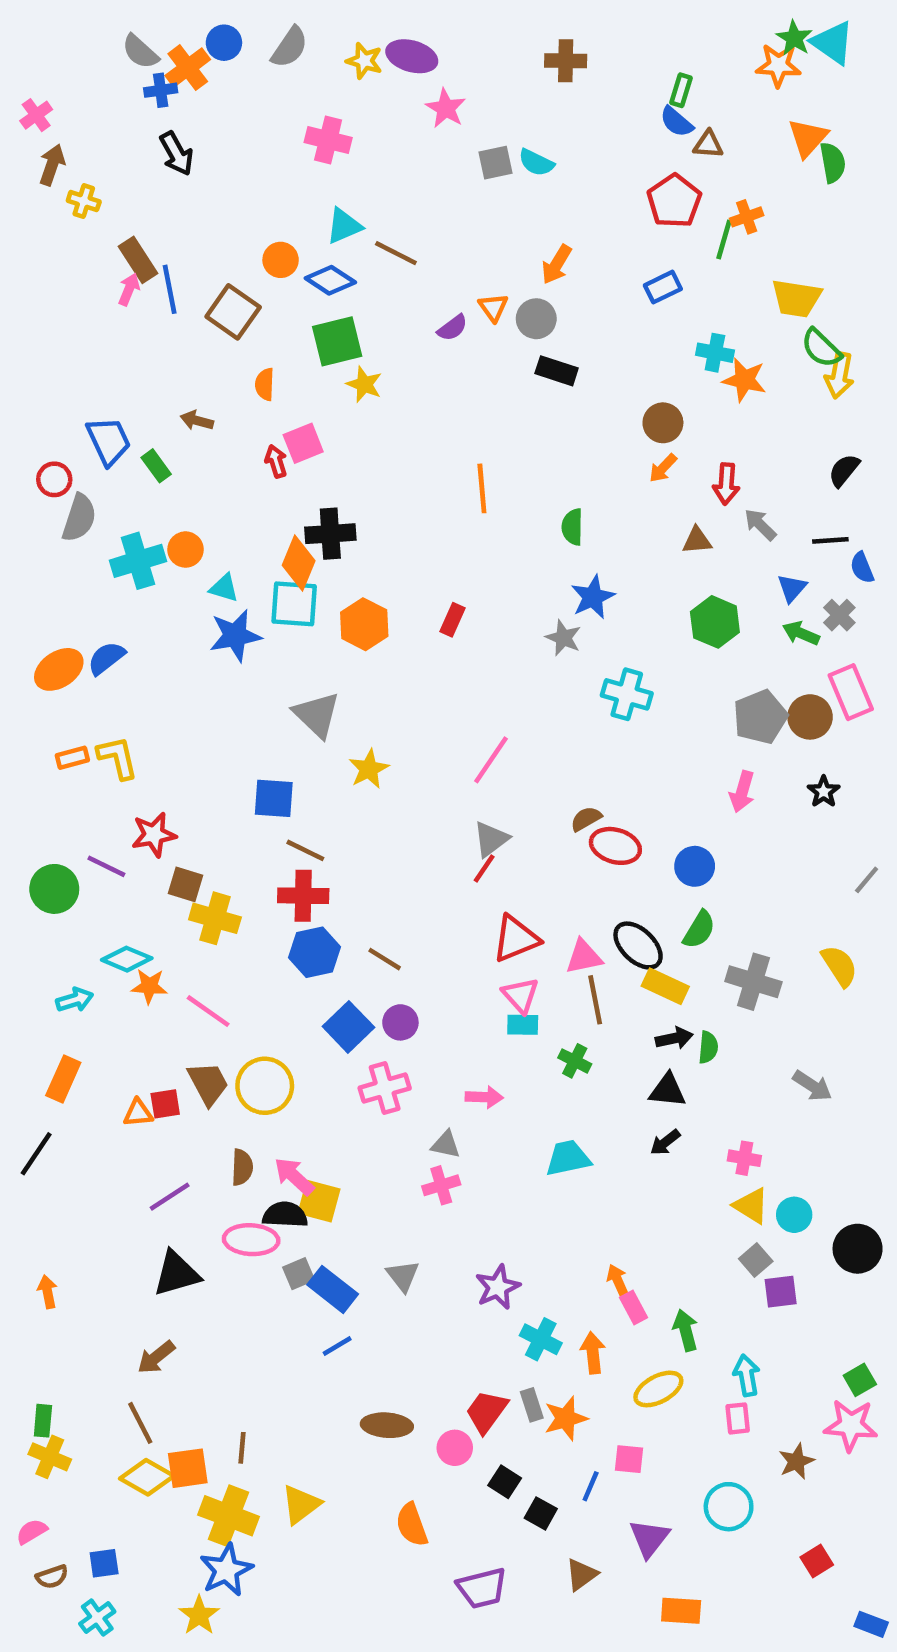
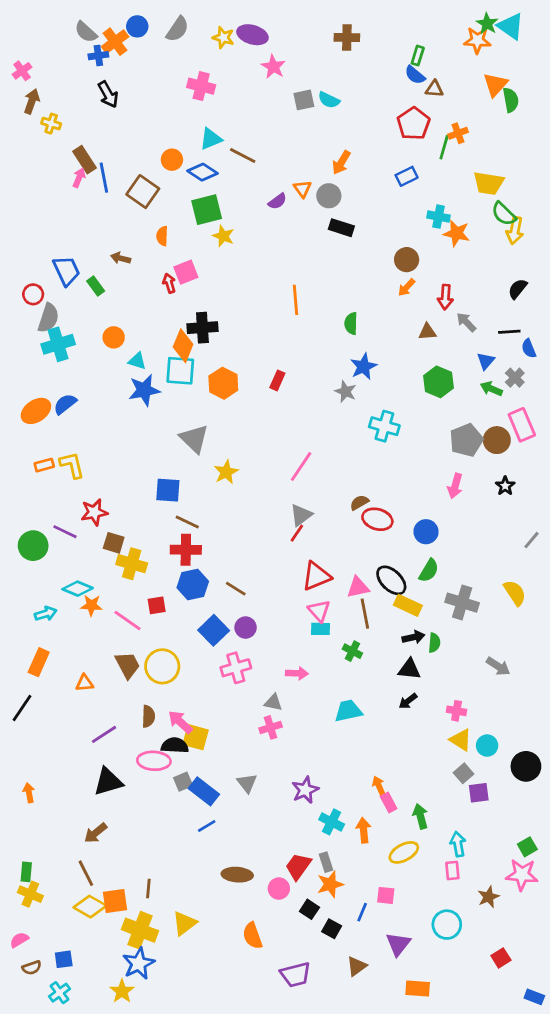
cyan cross: (138, 561) -> (58, 344), moved
red square: (165, 1104) -> (157, 605), moved
orange star: (566, 1418) -> (330, 884), moved

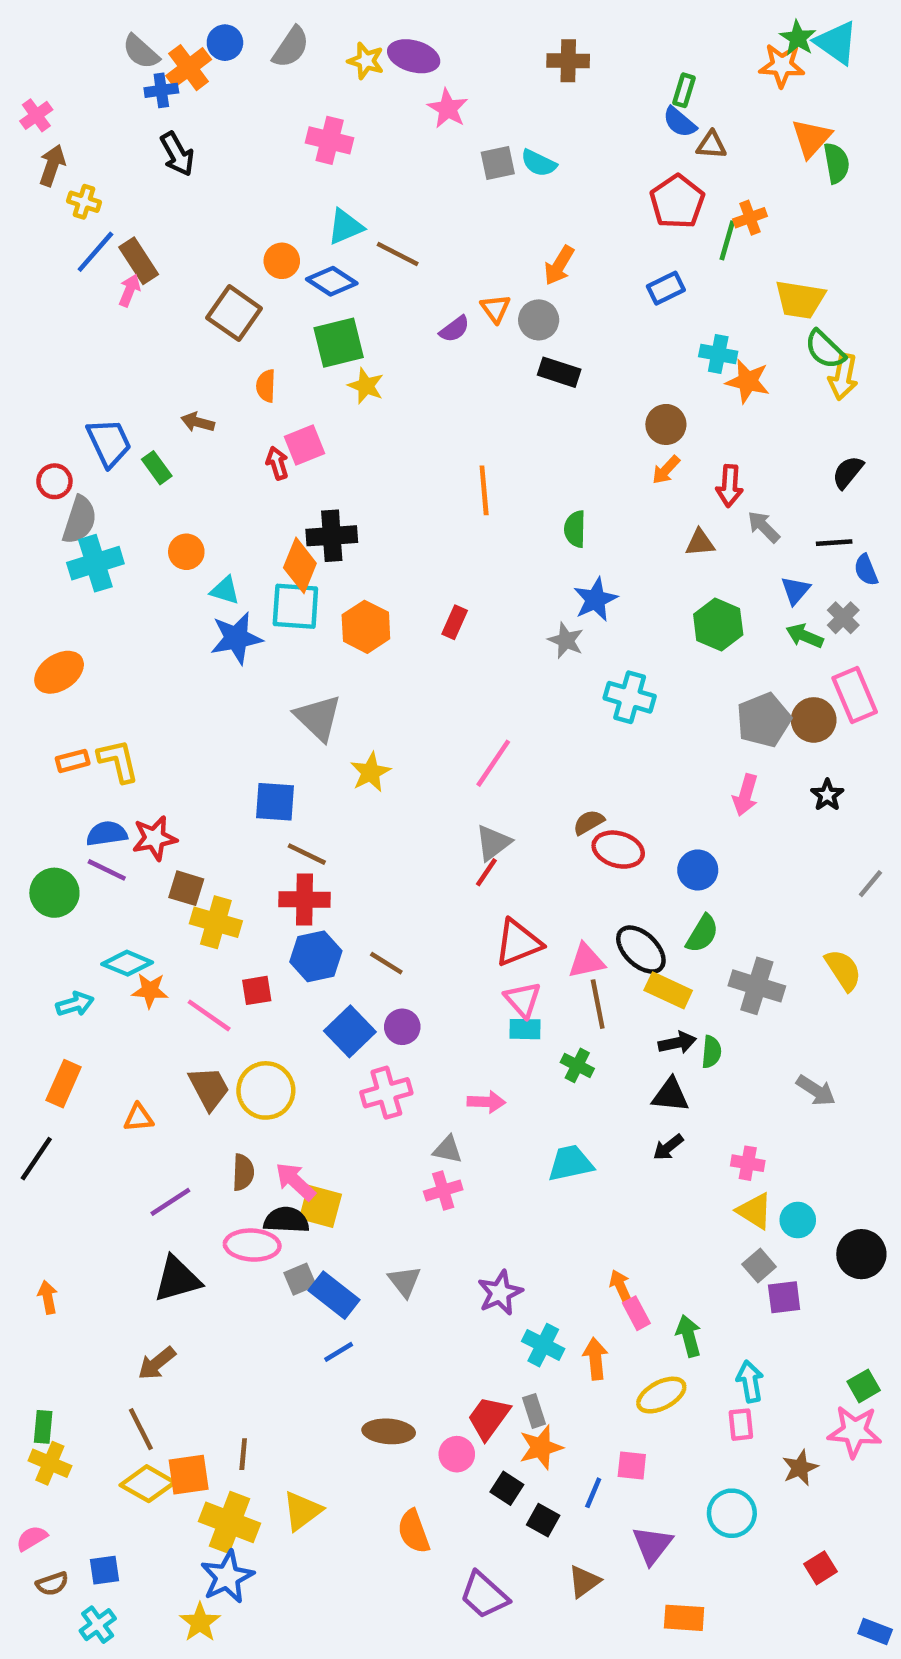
blue line: (104, 178) -> (95, 252), moved, turned 52
blue semicircle: (65, 404) -> (107, 834), moved, turned 30
purple trapezoid: (296, 975) -> (484, 1595), turned 56

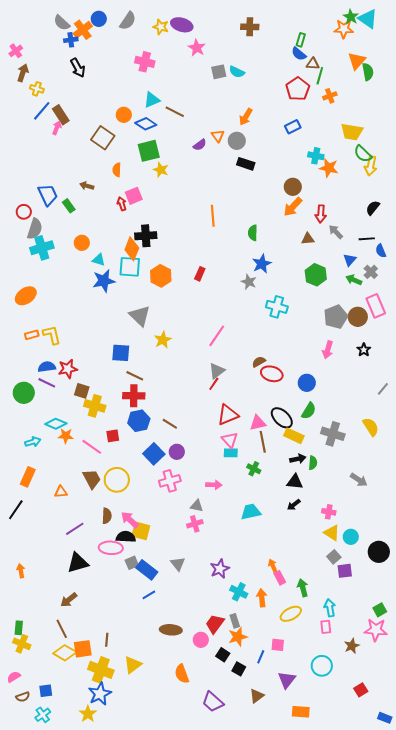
green line: (727, 240) -> (320, 76), moved
orange arrow: (666, 470) -> (293, 207), size x1.5

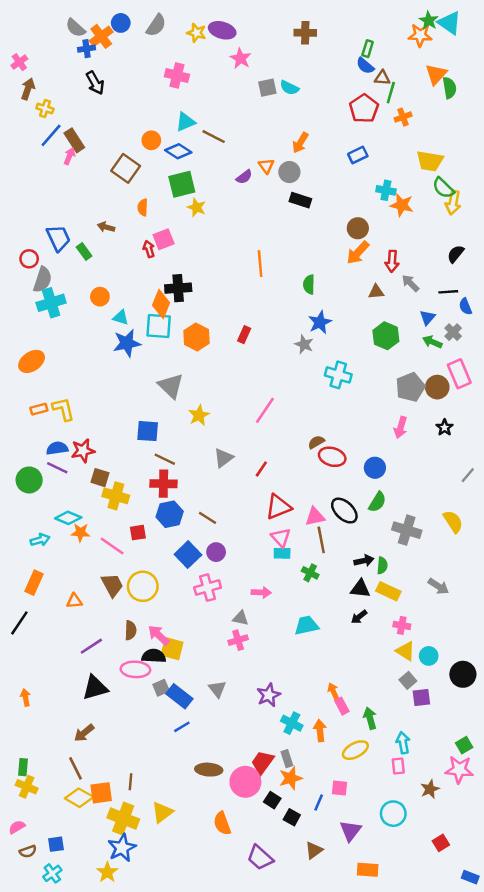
gray triangle: (217, 371) -> (223, 458), moved
yellow rectangle: (294, 436) -> (388, 591), moved
pink circle: (201, 640) -> (245, 782), size x1.6

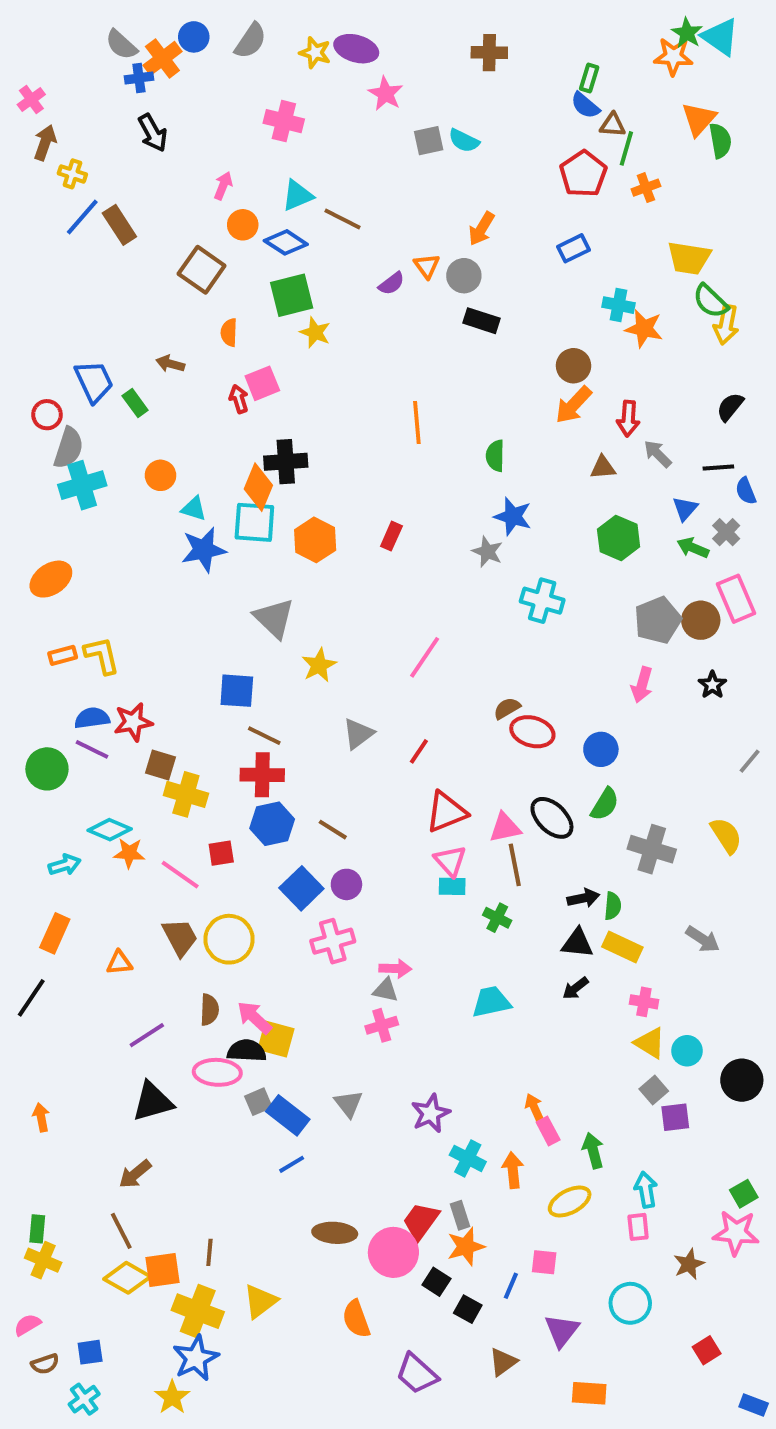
pink arrow: (69, 156) -> (223, 186), moved
blue star: (320, 322) -> (513, 516), turned -30
pink arrow: (261, 592) -> (395, 969), moved

